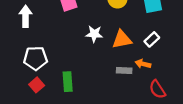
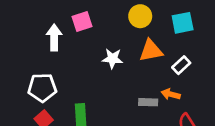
white arrow: (26, 16) -> (54, 37), moved
orange triangle: (122, 39) -> (151, 51), moved

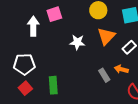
orange triangle: (151, 51) -> (106, 36), turned -36
gray rectangle: (148, 102) -> (104, 75), turned 56

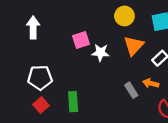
pink square: (54, 14) -> (81, 40), moved
white arrow: (33, 26) -> (33, 27), moved

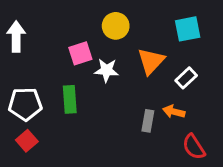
yellow circle: (124, 16) -> (116, 26), moved
gray rectangle: (131, 90) -> (148, 121), turned 42
green rectangle: (73, 102) -> (70, 99), moved

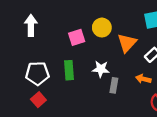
yellow circle: (116, 26) -> (102, 28), moved
white star: (106, 70) -> (101, 69), moved
gray rectangle: (148, 121) -> (114, 85), moved

